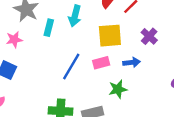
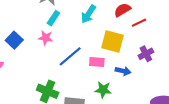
cyan rectangle: (49, 28) -> (53, 18), moved
pink star: (14, 40) -> (46, 38), moved

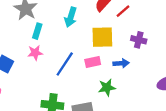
purple cross: (146, 54) -> (139, 40), turned -32

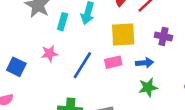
cyan rectangle: (37, 31) -> (63, 22), moved
green star: (107, 87) -> (148, 87), moved

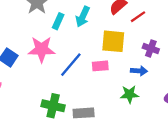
pink star: (49, 54) -> (42, 49), size x1.6
blue arrow: (145, 63) -> (139, 71), moved

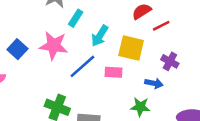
cyan arrow: (83, 17) -> (100, 36), moved

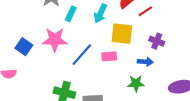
cyan arrow: (100, 36) -> (100, 13), moved

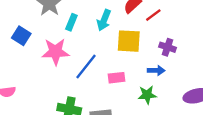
blue square: (24, 47) -> (21, 36), moved
pink rectangle: (109, 56) -> (117, 78), moved

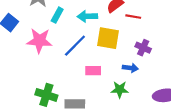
red line: (153, 15) -> (133, 17), turned 40
cyan arrow: (104, 20) -> (87, 16), turned 60
blue line: (86, 66) -> (75, 46), moved

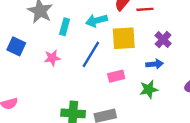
pink star: (39, 41) -> (52, 58), size x0.6
purple cross: (143, 48) -> (163, 40), turned 32

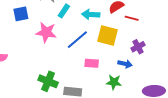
blue square: (16, 46) -> (21, 14), turned 35
pink star: (52, 58) -> (46, 32), size x1.5

